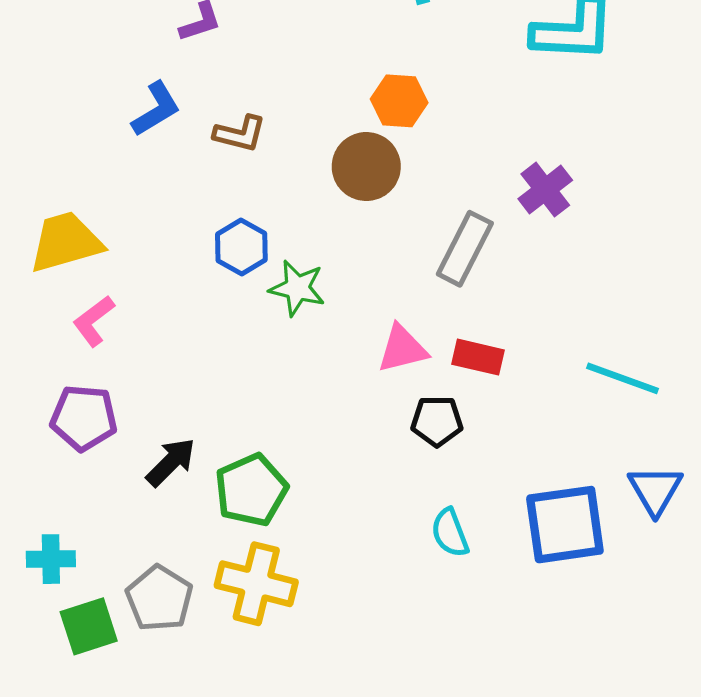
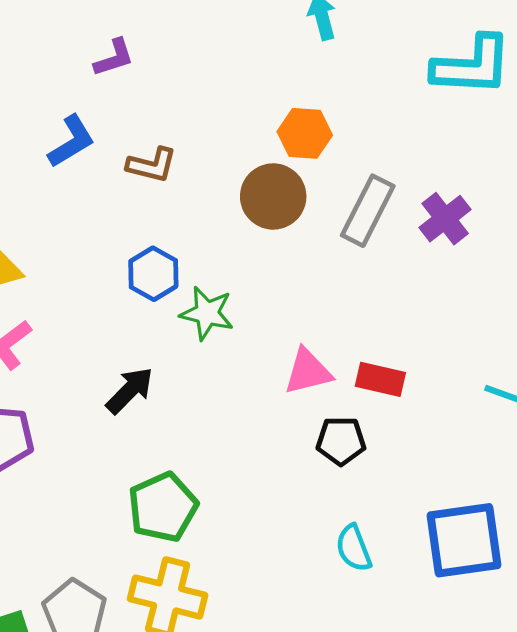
gray rectangle: (465, 249) -> (368, 211), moved
black arrow: (171, 462) -> (130, 390), moved

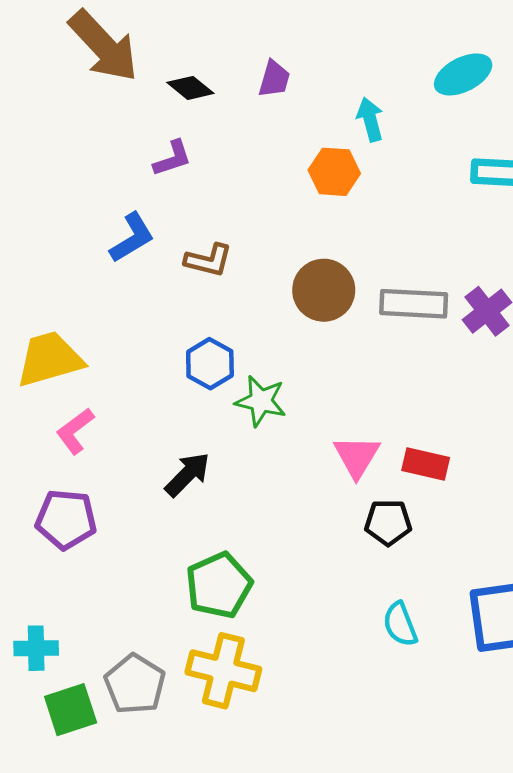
orange hexagon: (305, 133) -> (334, 172), moved
gray rectangle: (368, 211) -> (414, 304), turned 66
pink triangle: (308, 371) -> (357, 456), turned -45

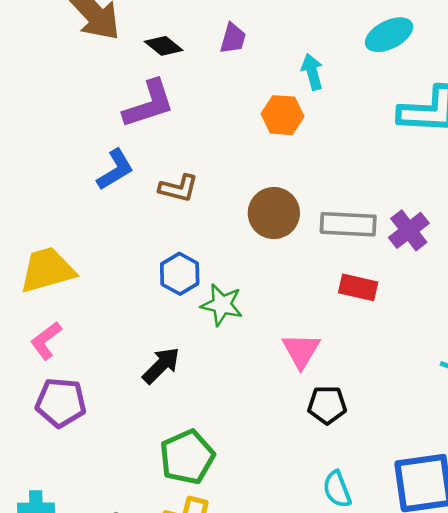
purple L-shape: (172, 158) -> (149, 104), size x1.6
pink L-shape: (75, 431) -> (46, 341), moved
red rectangle: (426, 464) -> (358, 287), moved

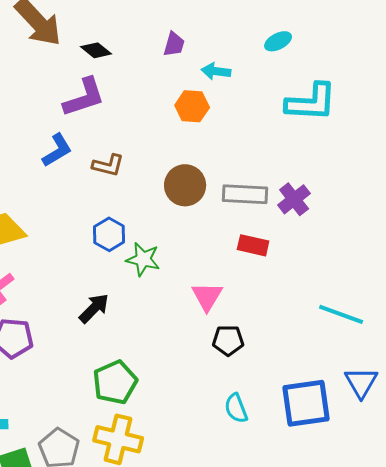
cyan ellipse: (389, 35) -> (278, 41), size x0.7
purple trapezoid: (233, 38) -> (174, 44), moved
cyan arrow: (312, 72) -> (216, 71), turned -68

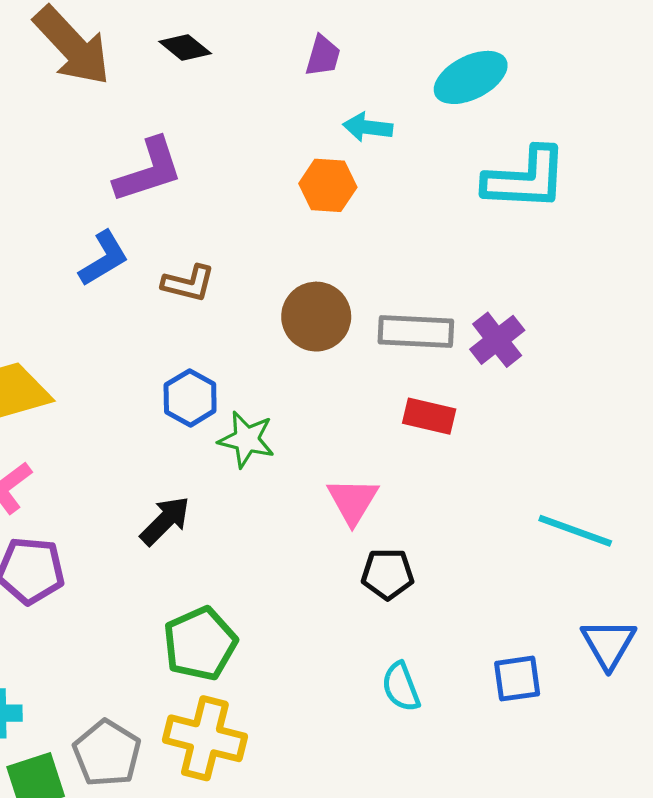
cyan ellipse: (278, 41) -> (471, 77), size x1.6
purple trapezoid: (174, 44) -> (323, 56), moved
black diamond: (96, 50) -> (185, 48), moved
blue square: (306, 403) -> (517, 679), size x0.6

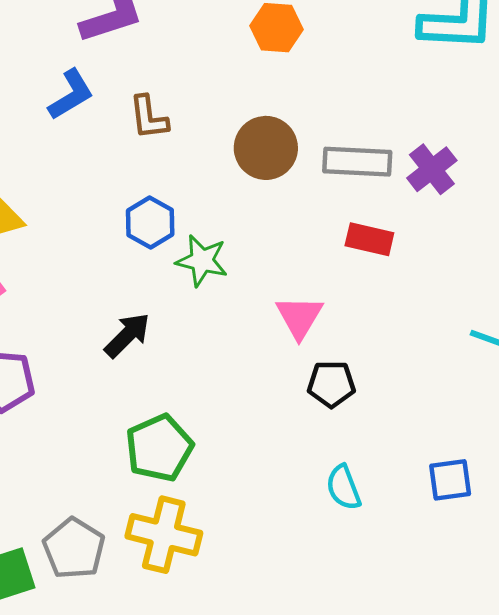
brown L-shape: (188, 283) -> (149, 117), turned 69

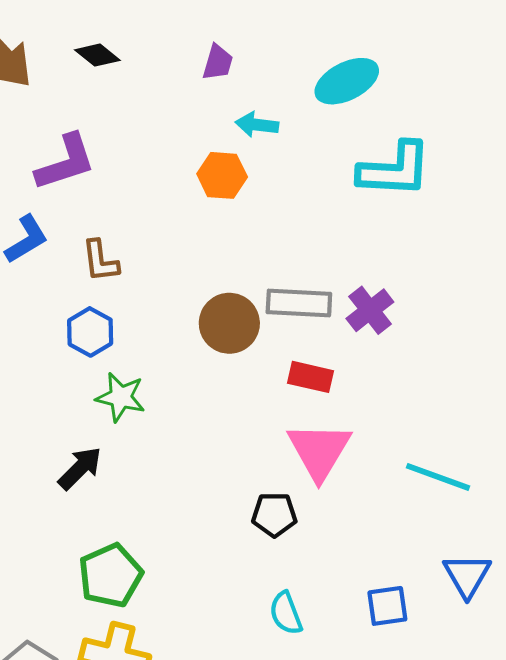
brown circle: (266, 148) -> (229, 323), moved
blue hexagon: (150, 223) -> (90, 332), moved
green star: (202, 261) -> (121, 397), moved
pink triangle: (299, 317) -> (319, 451), moved, size x1.4

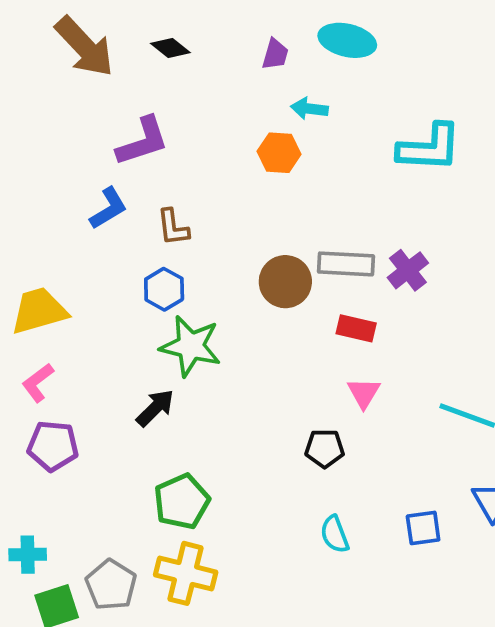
cyan ellipse: (347, 81) -> (347, 40), moved, turned 40
green star: (121, 397) -> (191, 346), size x1.4
pink triangle: (319, 451) -> (364, 393), size x0.6

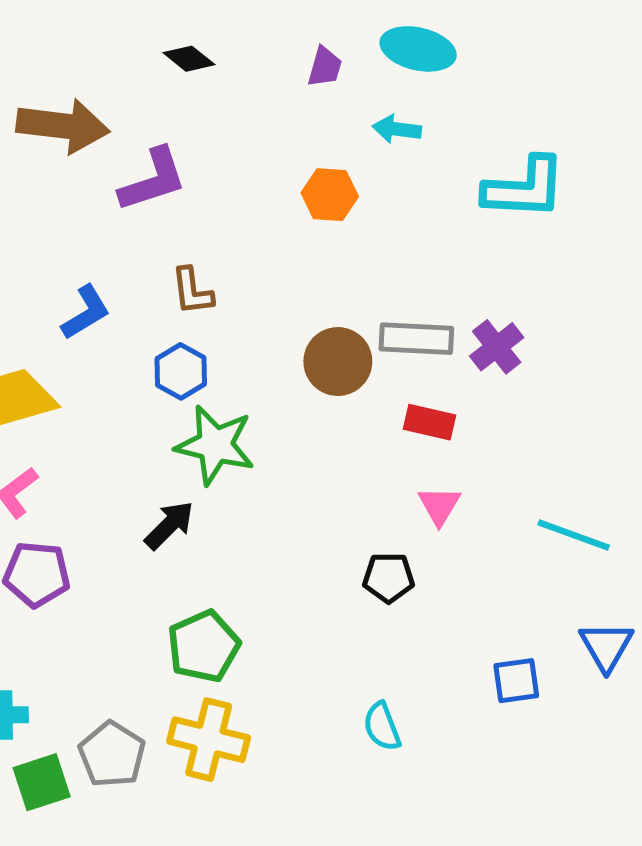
brown arrow: (84, 47) -> (63, 126), moved, turned -40
cyan arrow: (309, 109) -> (397, 129), moved
blue L-shape: (108, 208) -> (86, 312), moved
cyan semicircle: (335, 534) -> (382, 727), moved

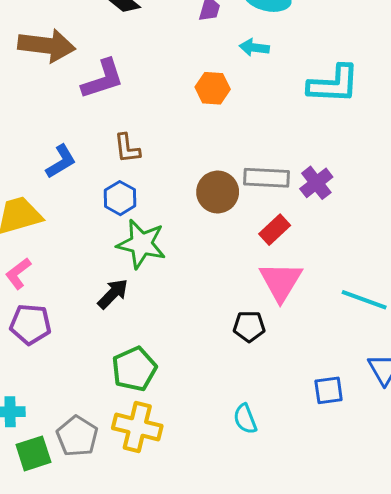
red rectangle: (430, 422) -> (275, 230), turned -56
pink triangle: (439, 506) -> (281, 282), size x1.6

